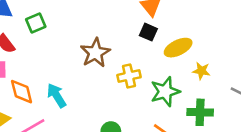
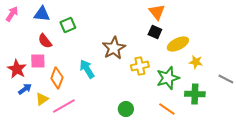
orange diamond: (22, 92) -> (57, 78), turned 35
cyan arrow: (57, 95) -> (87, 69), moved

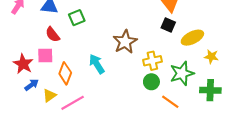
green circle: (126, 109) -> (151, 82), moved
orange line: (167, 109) -> (170, 102), moved

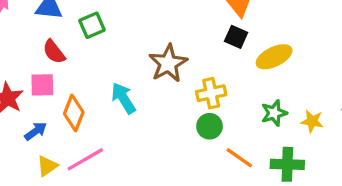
yellow star: (211, 57) -> (312, 121), moved
green star: (182, 73) -> (274, 113), moved, size x0.7
blue arrow: (32, 85) -> (36, 131), moved
green cross: (210, 90) -> (287, 164), moved
yellow triangle: (49, 95) -> (47, 166), moved

